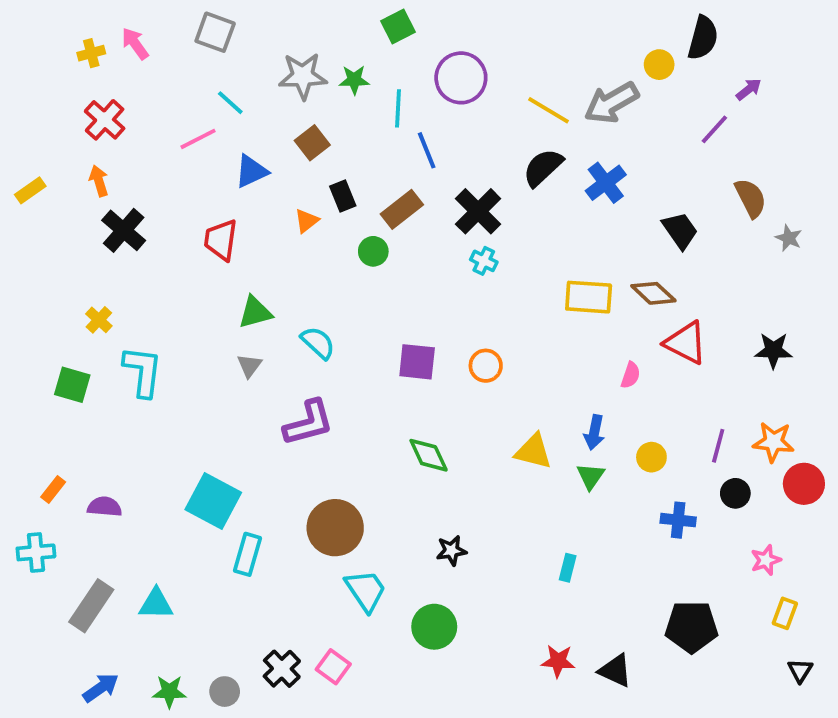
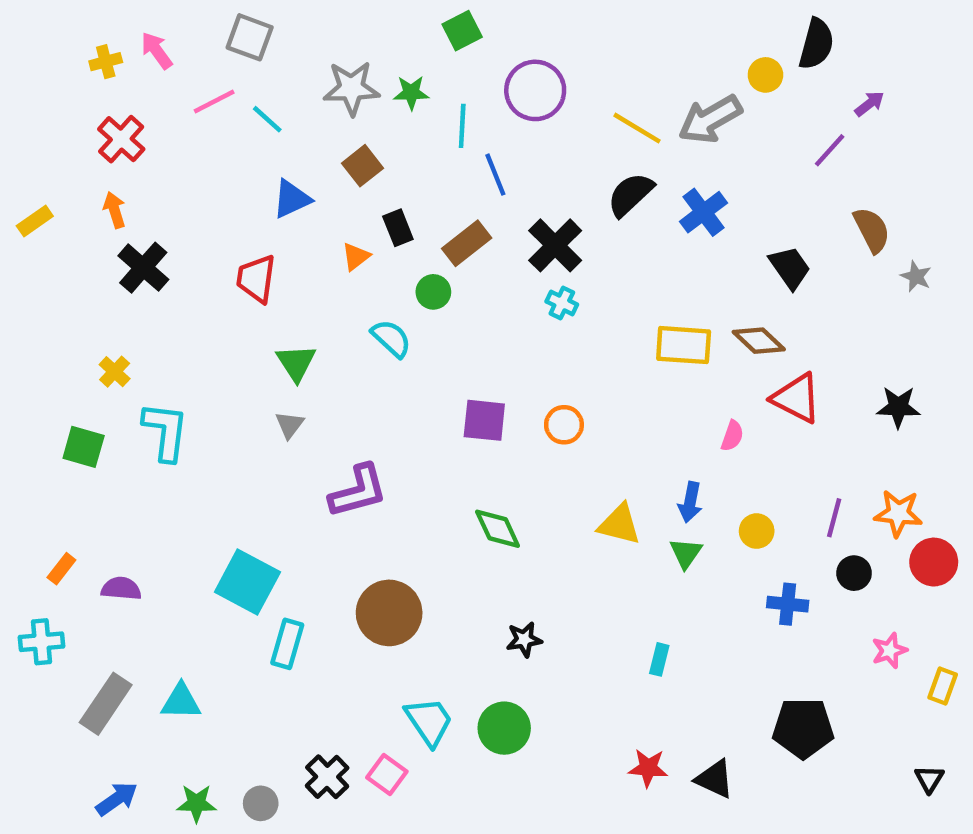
pink line: (198, 139) -> (214, 102), moved
green triangle: (255, 312) -> (296, 363), turned -48
cyan semicircle: (318, 343) -> (391, 338), moved
cyan trapezoid: (366, 591) -> (429, 721), moved
yellow rectangle: (785, 613) -> (943, 686), moved

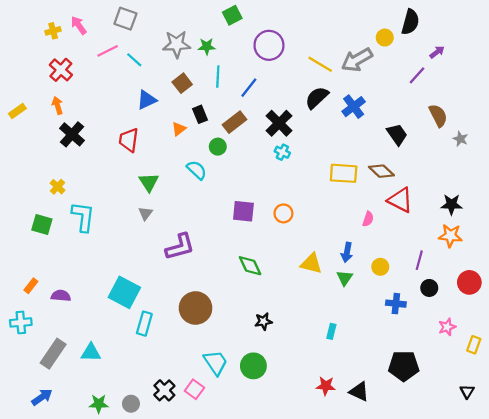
cyan line: (462, 126) -> (218, 76), moved
blue line: (495, 175) -> (249, 88), turned 60
orange star: (898, 513) -> (450, 236), moved
blue arrow: (117, 799) -> (42, 397), moved

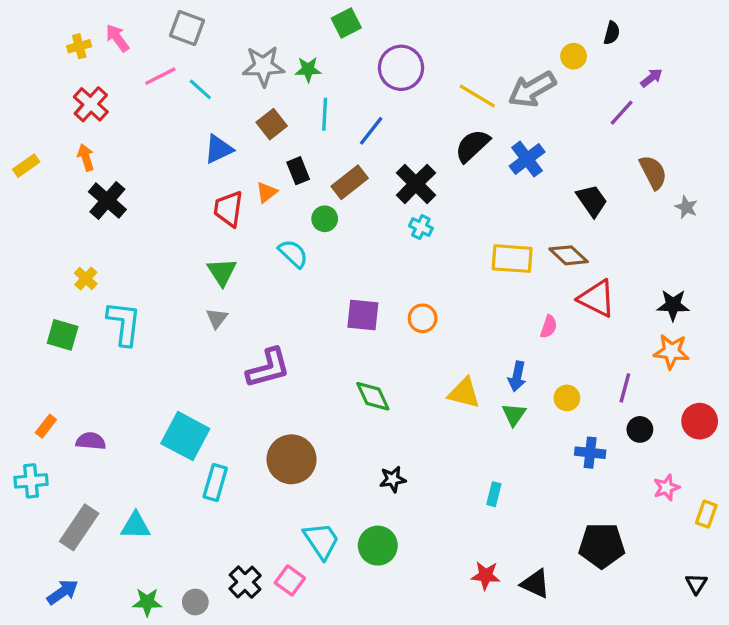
black semicircle: (410, 22) -> (612, 33), size x0.6
red trapezoid: (129, 140) -> (228, 209), moved

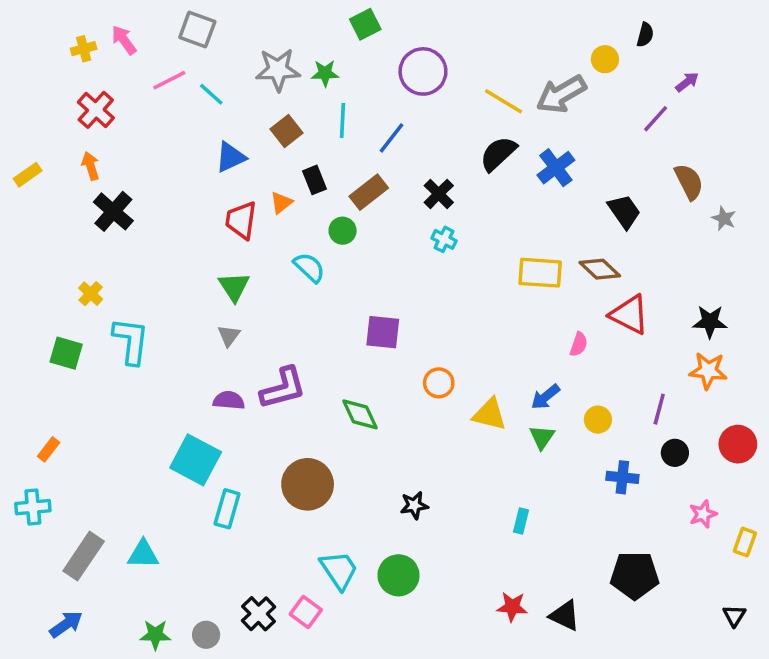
black cross: (416, 184) -> (439, 194), size x0.7
orange circle: (423, 318) -> (439, 383), moved
blue arrow: (517, 376) -> (545, 397), turned 40
green diamond: (373, 396) -> (360, 414), moved
purple semicircle: (91, 441) -> (229, 400), moved

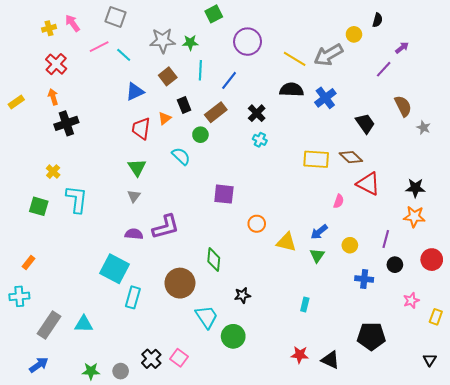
black semicircle: (498, 154) -> (292, 90), turned 45
black cross: (113, 211) -> (66, 123), turned 30
green diamond: (360, 414) -> (214, 260), moved, turned 30
cyan trapezoid: (339, 570) -> (207, 317), moved

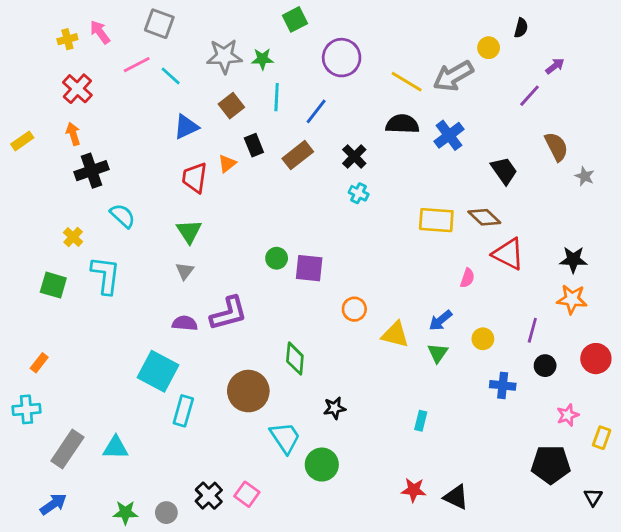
green circle: (200, 135) -> (277, 258), moved
cyan semicircle: (181, 156) -> (123, 216), moved
black pentagon: (371, 336) -> (551, 465), moved

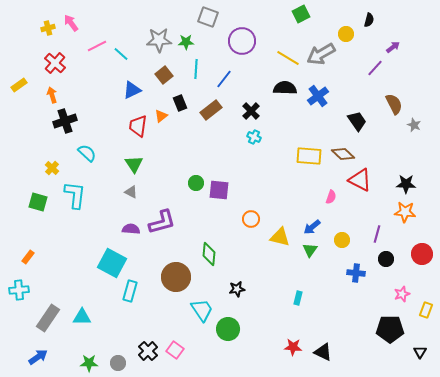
green square: (295, 19) -> (301, 14), moved
gray square: (159, 24) -> (208, 17), moved
yellow rectangle: (22, 141) -> (19, 85), moved
gray triangle: (185, 271) -> (131, 192), turned -40

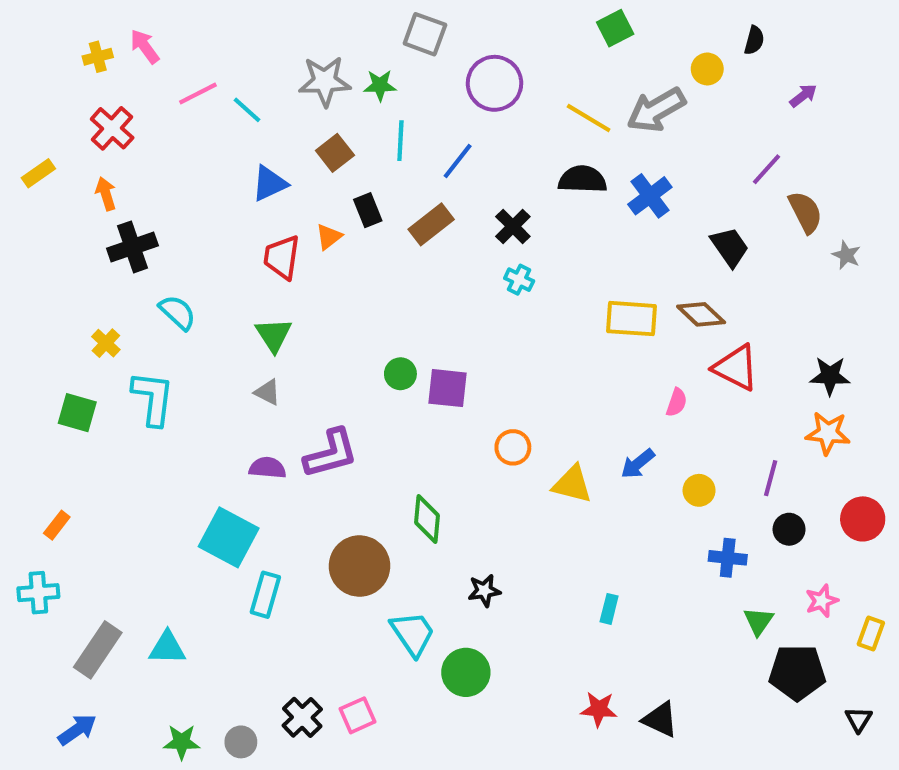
purple line: (375, 68) -> (767, 169), moved
green triangle: (310, 250) -> (758, 621), moved
pink square: (175, 350) -> (357, 715), turned 30

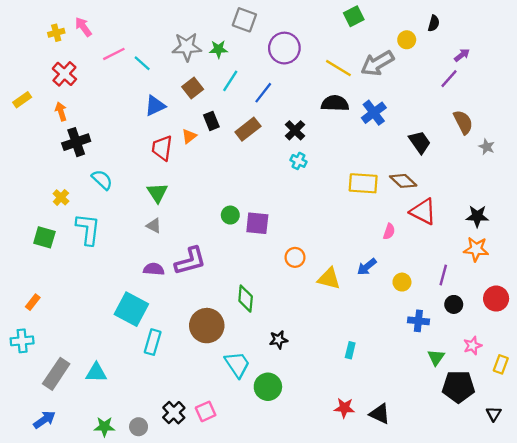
cyan line: (400, 141) -> (230, 81), turned 30
purple line: (767, 169) -> (449, 79), moved

